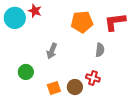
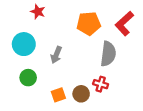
cyan circle: (15, 18) -> (24, 44), moved
red L-shape: (115, 22) -> (124, 24), turned -35
gray semicircle: (100, 50) -> (108, 54), size x1.6

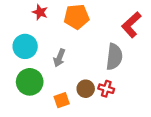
orange pentagon: (89, 24) -> (77, 17), moved
green circle: (28, 78) -> (30, 82), size x1.5
brown circle: (81, 94) -> (86, 89), moved

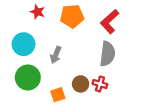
red L-shape: (131, 25) -> (110, 22), moved

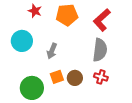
green circle: (28, 78) -> (32, 88), moved
red cross: (100, 84) -> (101, 77), moved
orange square: (58, 95) -> (57, 77), moved

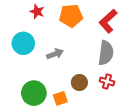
gray arrow: (52, 51) -> (55, 54), turned -133
orange square: (57, 77) -> (60, 98), moved

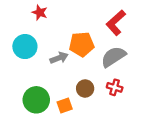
orange pentagon: (71, 16) -> (82, 44), moved
gray semicircle: (106, 53) -> (113, 57), turned -130

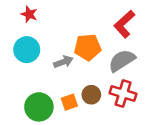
red star: (40, 12) -> (29, 14), moved
red cross: (115, 87) -> (123, 94), size x1.5
orange square: (65, 106) -> (69, 102), moved

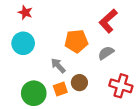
gray semicircle: (122, 61) -> (106, 53), size x0.7
gray arrow: (63, 62) -> (58, 66), moved, turned -112
red cross: (123, 94) -> (121, 86), moved

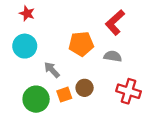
gray semicircle: (106, 53) -> (113, 56), turned 42
gray arrow: (58, 66) -> (52, 70), moved

